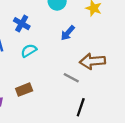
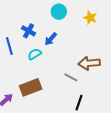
blue arrow: (68, 33) -> (51, 39), moved
brown rectangle: (24, 90) -> (31, 87), size x1.5

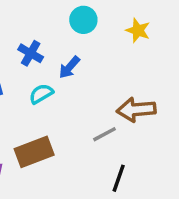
gray line: (71, 77) -> (105, 134), turned -56

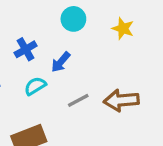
blue cross: (31, 53) -> (26, 49), turned 30
gray line: (105, 134) -> (78, 100), moved

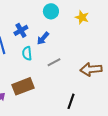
cyan semicircle: (35, 86) -> (27, 53), turned -64
brown arrow: (121, 100) -> (91, 69), moved

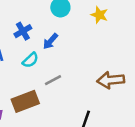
cyan semicircle: (27, 53) -> (30, 60), turned -128
gray line: (54, 62) -> (53, 80), moved

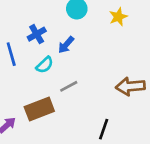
yellow star: (99, 15) -> (118, 17), turned 30

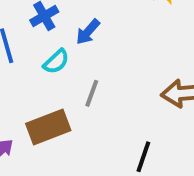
gray line: (69, 86) -> (92, 93), turned -42

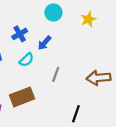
gray line: (92, 93) -> (56, 74), moved

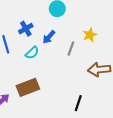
yellow star: (88, 19) -> (90, 35), moved
gray line: (56, 74) -> (71, 49), moved

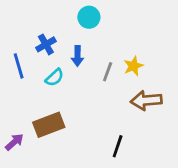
yellow star: (90, 35) -> (133, 66), moved
blue arrow: (49, 37) -> (77, 56), turned -40

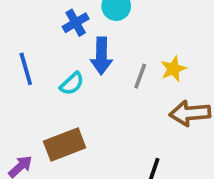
blue cross: (46, 44) -> (76, 23), moved
blue arrow: (77, 56) -> (101, 56), size x1.4

